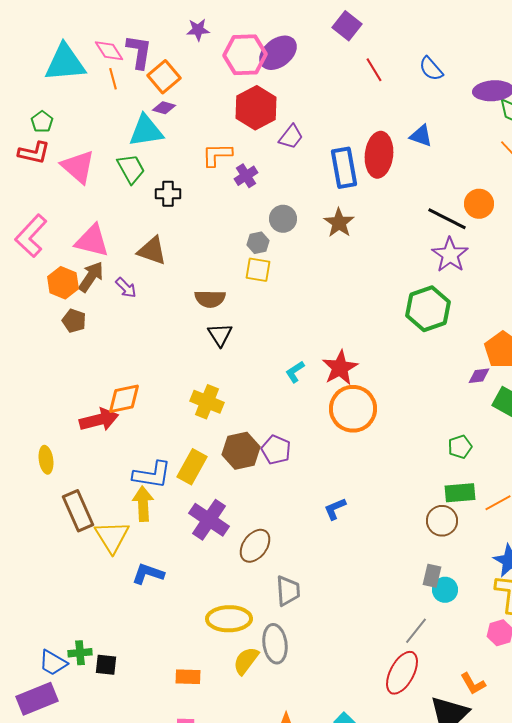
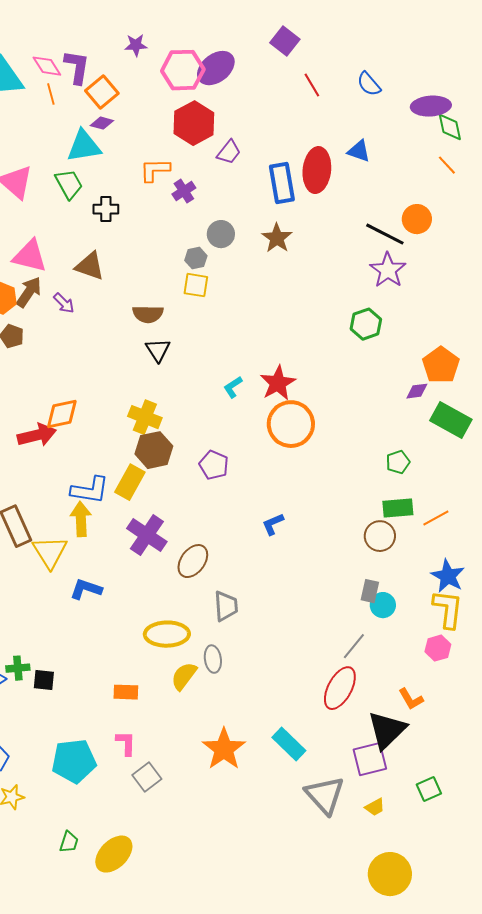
green hexagon: (428, 309) -> (366, 324), size x0.7
brown hexagon: (241, 451) -> (154, 450), moved
gray ellipse: (275, 644) -> (213, 659), size x0.7

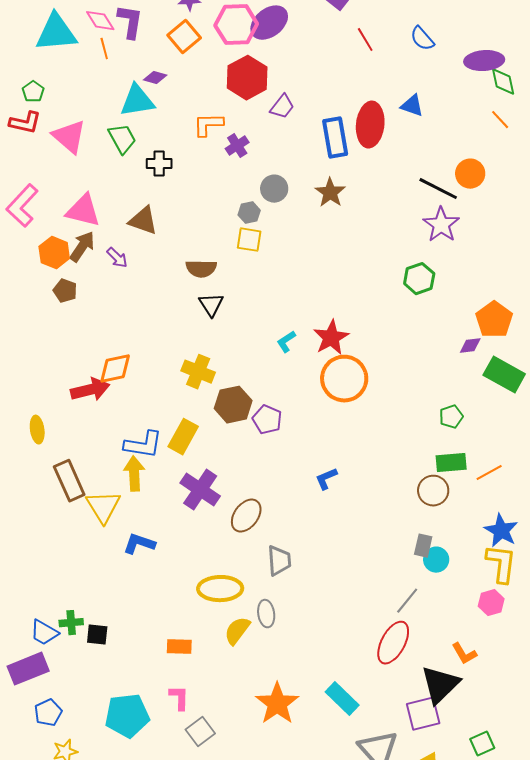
orange square: (102, 92) -> (184, 37), moved
brown hexagon: (154, 450) -> (233, 405), moved

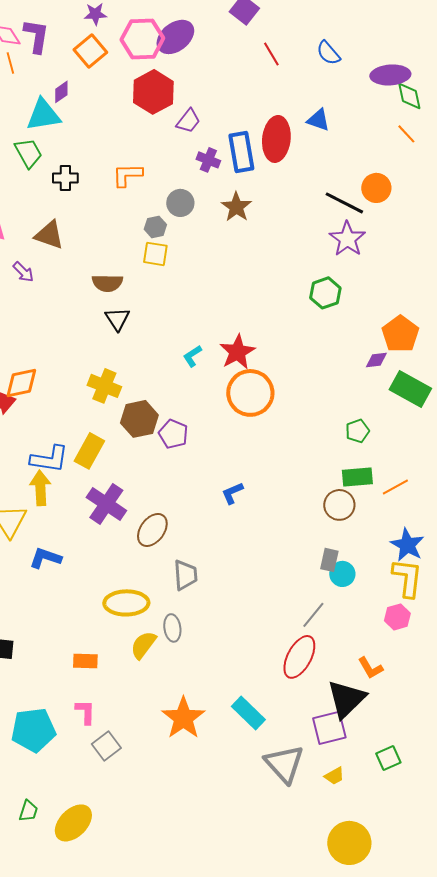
purple diamond: (155, 78) -> (61, 92), turned -50
orange L-shape: (208, 125) -> (127, 175), moved
purple cross: (237, 146) -> (208, 160), moved, turned -35

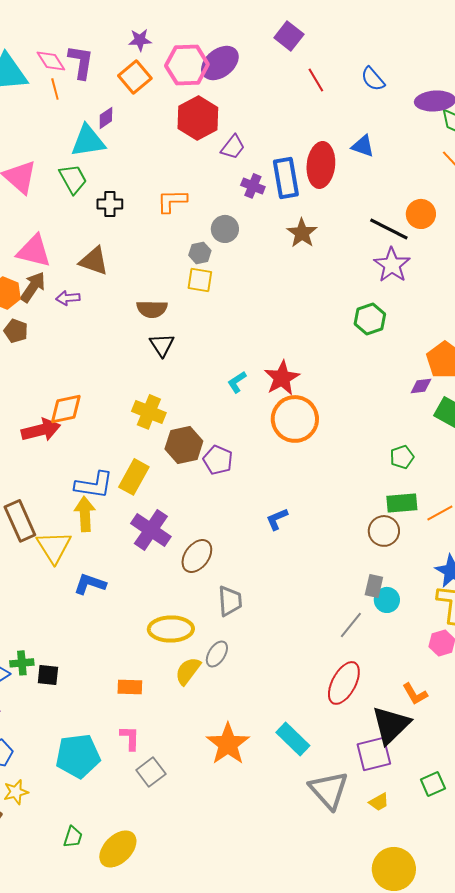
brown star: (236, 207) -> (302, 233), moved
purple arrow: (23, 272) -> (68, 298), turned 130
gray line: (313, 615) -> (351, 625), moved
gray ellipse: (172, 628) -> (217, 654), turned 40

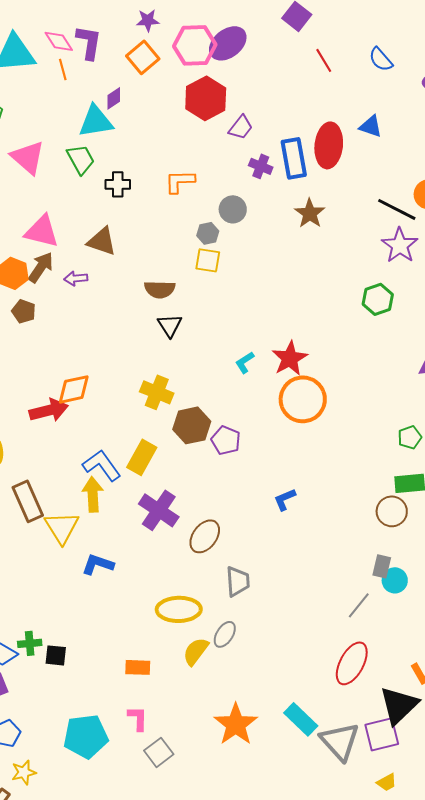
blue L-shape: (94, 485) -> (102, 465), turned -135
gray triangle: (329, 790) -> (340, 741), moved

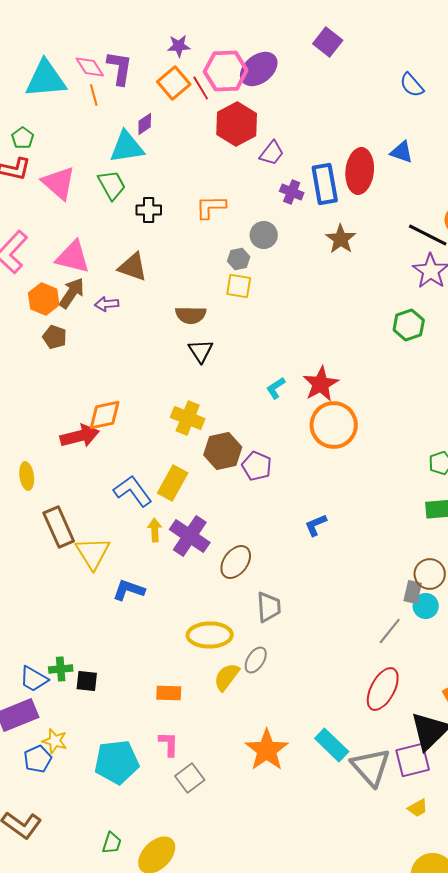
red line: (324, 60) -> (201, 88), moved
yellow arrow: (93, 494) -> (155, 530), moved, size x0.7
brown circle: (392, 511) -> (430, 574), moved
yellow star: (24, 772) -> (55, 741), moved, turned 30

